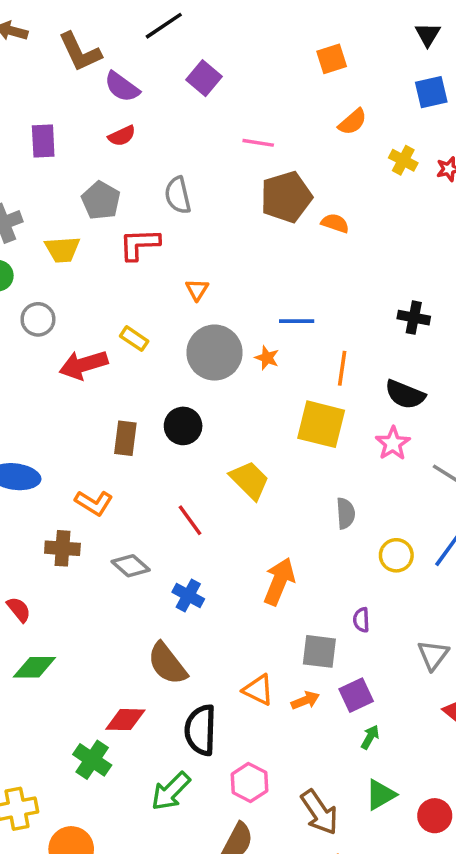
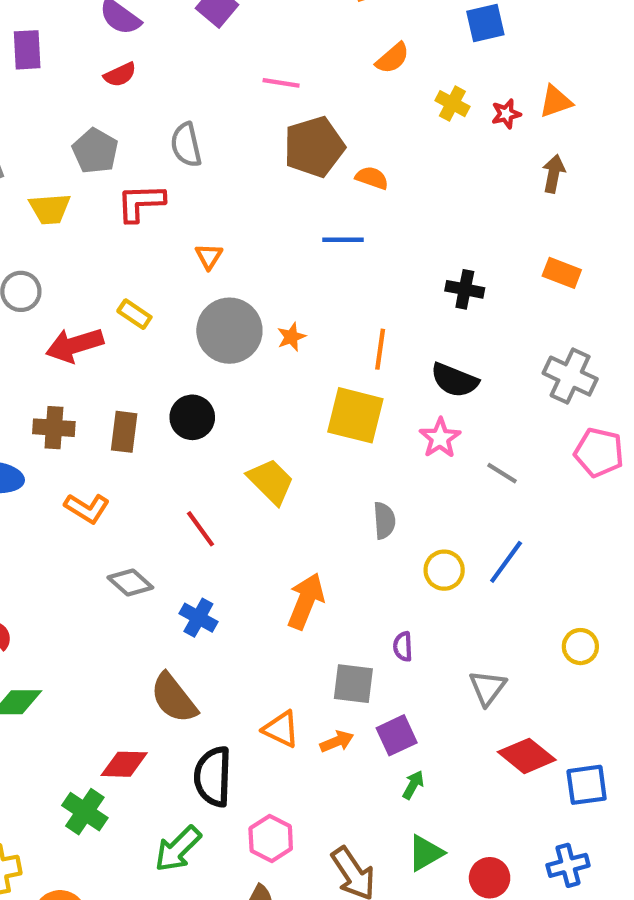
purple rectangle: (43, 141) -> (27, 50), moved
blue line: (297, 321) -> (343, 240), moved
orange star: (267, 358) -> (291, 337), turned 30
brown cross: (62, 548) -> (54, 428), moved

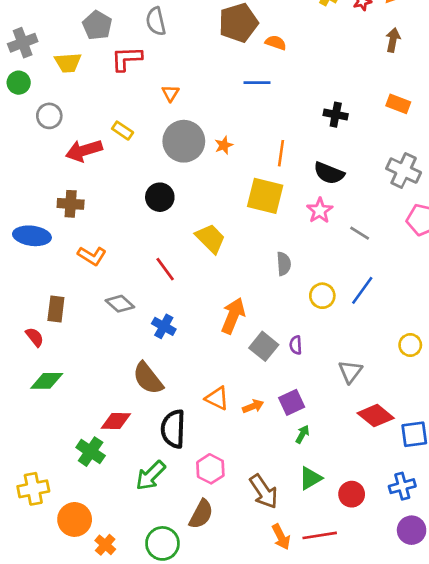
brown rectangle: (124, 432) -> (56, 309), moved
gray square: (353, 684) -> (264, 346), moved, turned 32

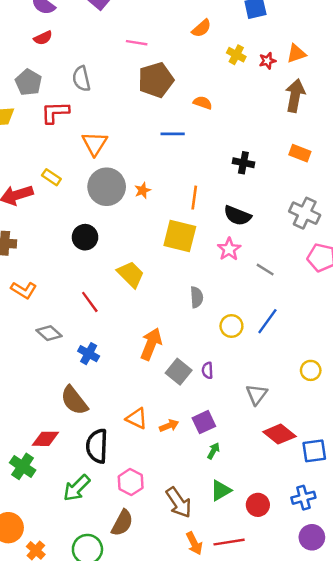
brown arrow: (393, 40) -> (295, 96), size x1.5
orange semicircle: (276, 43) -> (203, 103), moved
orange triangle: (170, 93) -> (95, 144), size x1.6

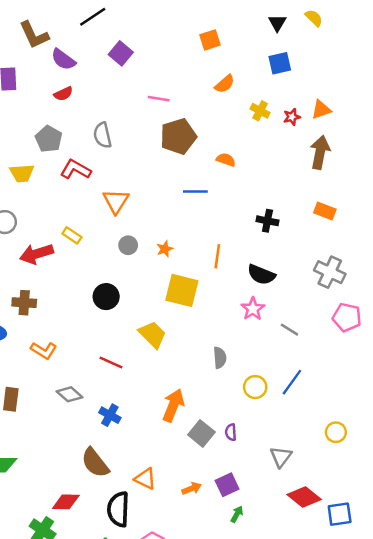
red L-shape: (55, 112) -> (76, 169), turned 32
gray circle: (107, 187) -> (128, 245), size x0.5
yellow square: (180, 236) -> (182, 290), moved
red line: (90, 302) -> (111, 363), turned -30
orange triangle: (137, 418) -> (145, 479), moved

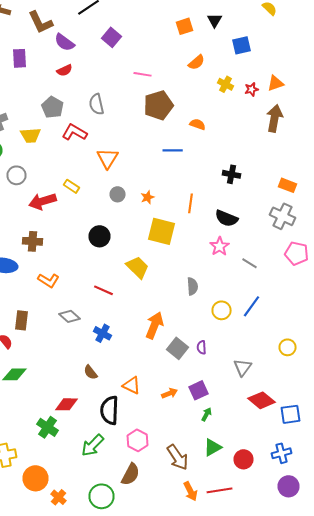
black triangle: (277, 23) -> (214, 20), moved
orange rectangle: (325, 211) -> (288, 185), moved
brown semicircle: (95, 463) -> (90, 372), size x0.6

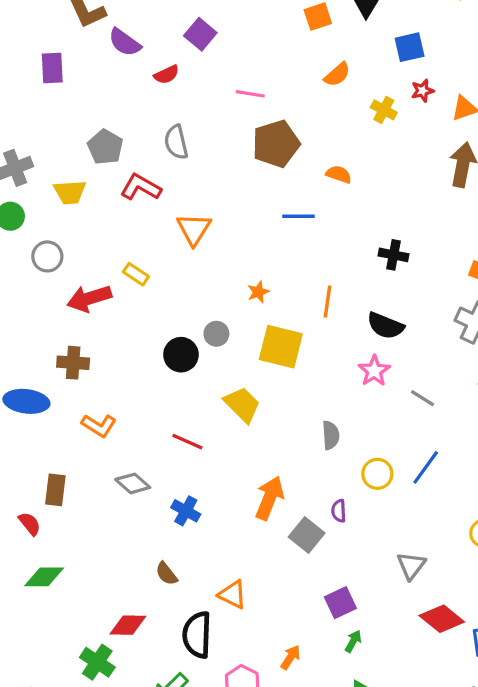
red semicircle: (64, 70) -> (166, 75), moved
red star: (252, 89) -> (422, 91), moved
gray circle: (118, 194) -> (216, 334), moved
purple semicircle: (202, 347) -> (339, 511), moved
orange arrow: (170, 393) -> (290, 657), moved, turned -35

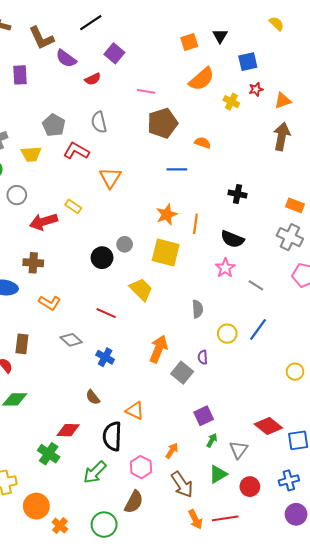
orange semicircle: (337, 75) -> (202, 79), size x1.5
orange star: (258, 292) -> (167, 215), moved, size x1.5
gray triangle: (411, 566) -> (239, 450), moved

